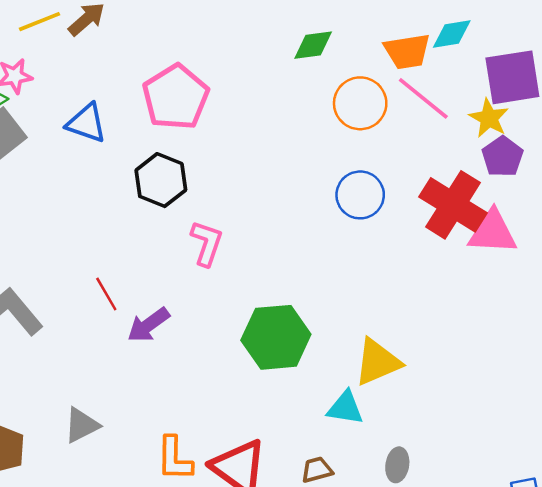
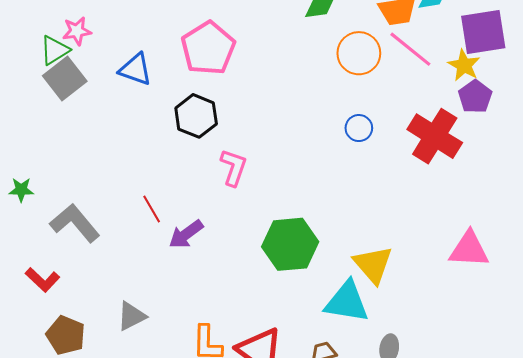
blue circle: (360, 195) -> (359, 128), size x0.7
pink triangle: (493, 232) -> (469, 249), moved
yellow triangle: (377, 362) -> (373, 265), turned -48
cyan triangle: (345, 408) -> (347, 302), size x1.5

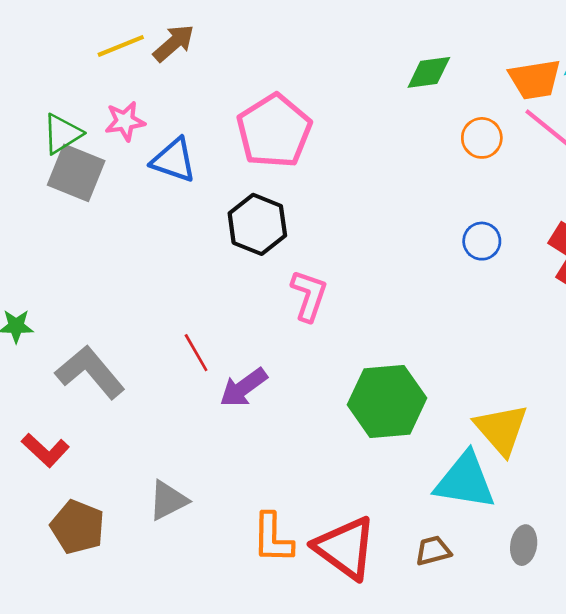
pink star: (77, 31) -> (125, 121), moved
orange circle: (359, 53) -> (482, 138), size x0.7
gray square: (65, 78) -> (76, 173), turned -30

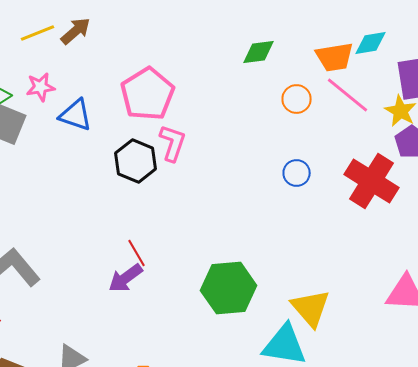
pink L-shape: (309, 295) -> (173, 143), moved
red line: (196, 353) -> (137, 253), moved

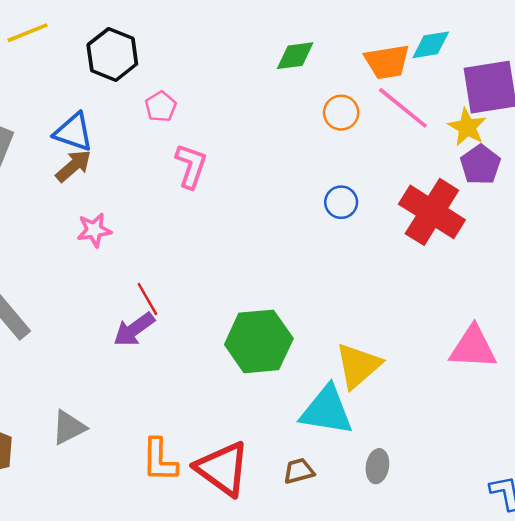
brown arrow: (76, 31) -> (74, 166), moved
pink star: (41, 87) -> (94, 230), moved
pink pentagon: (148, 94) -> (161, 107), size x0.5
black hexagon: (136, 161) -> (112, 54), moved
yellow triangle: (311, 308) -> (358, 366), turned 30

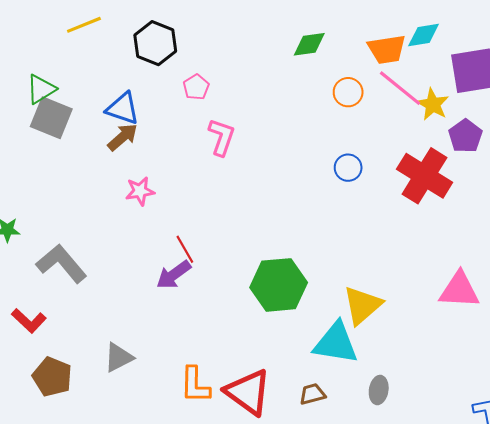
yellow star: (467, 127) -> (433, 104), moved

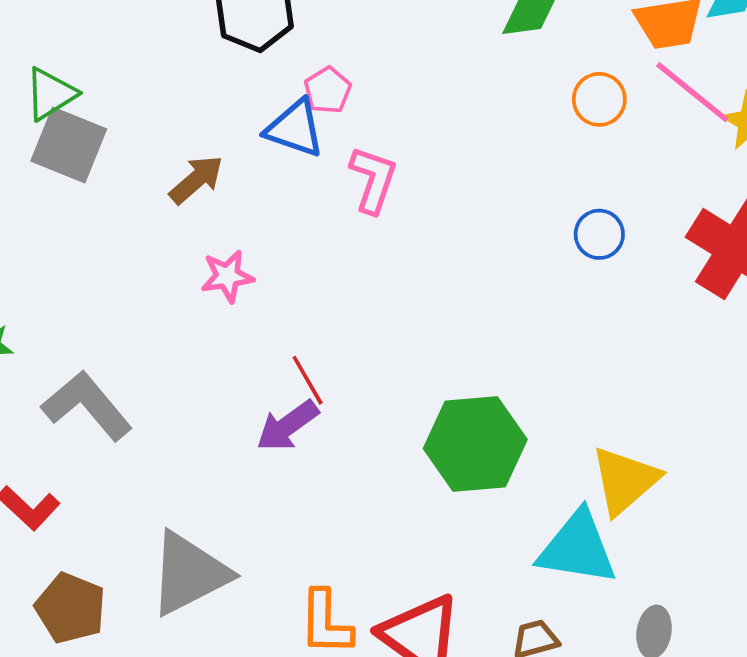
blue triangle: (123, 108) -> (295, 129), moved
gray triangle: (119, 357) -> (189, 573), size x1.6

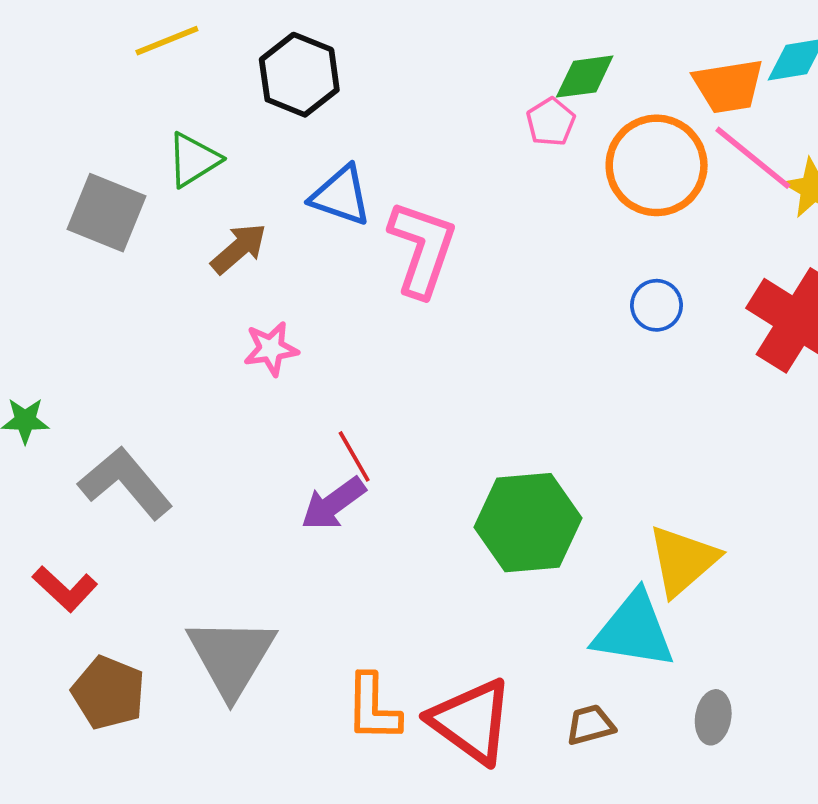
pink pentagon: (328, 90) -> (551, 122), moved
green triangle: (50, 94) -> (193, 160), moved
orange circle: (599, 99) -> (657, 165), size x1.8
pink L-shape: (373, 180) -> (422, 249), size x1.4
gray triangle: (189, 573) -> (231, 657), turned -32

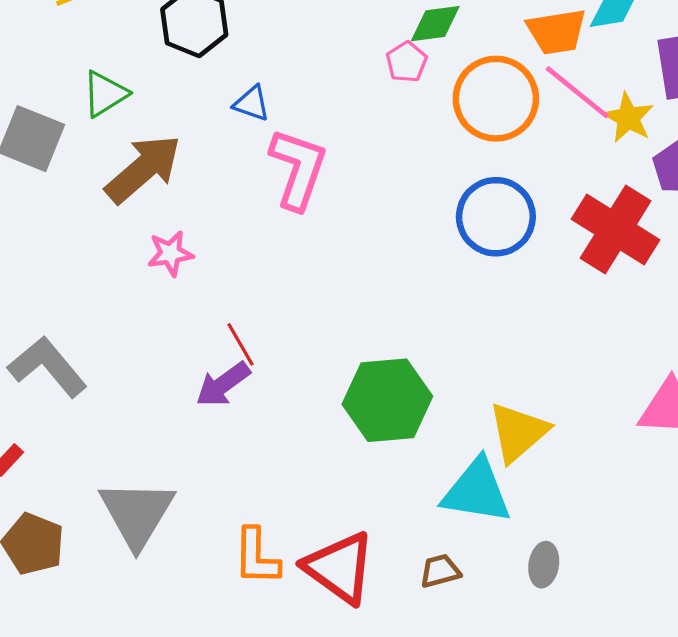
blue triangle: (341, 196) -> (252, 103), moved, size x0.7
brown arrow: (239, 249) -> (143, 169), size x1.6
blue circle: (657, 305) -> (496, 217), size x1.8

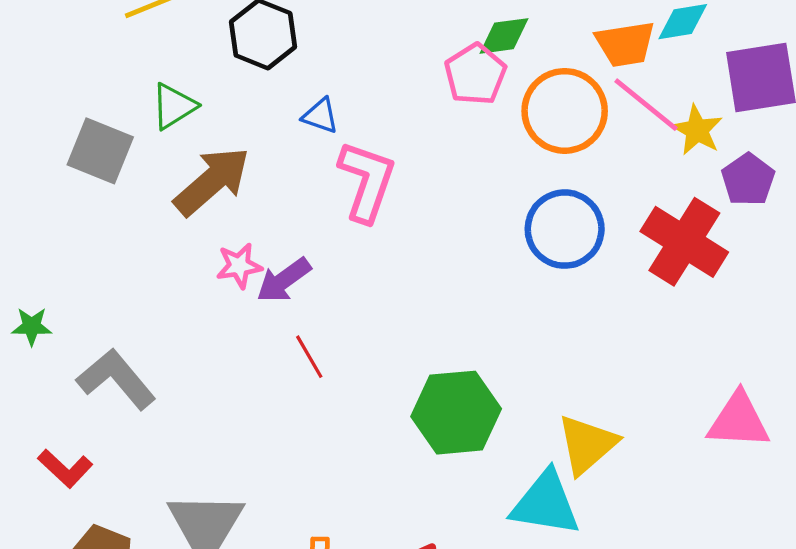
pink pentagon: (407, 62) -> (475, 74), size x1.5
purple arrow: (223, 384) -> (284, 280), moved

